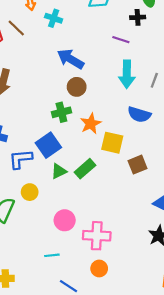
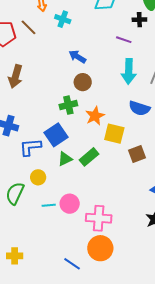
blue arrow: (70, 59) -> (77, 57), size x0.7
cyan line: (52, 255) -> (49, 205), moved
orange circle: (99, 268) -> (100, 248), size x1.6

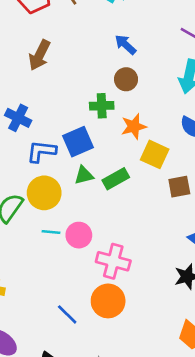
yellow circle: (38, 177) -> (44, 193), size x1.6

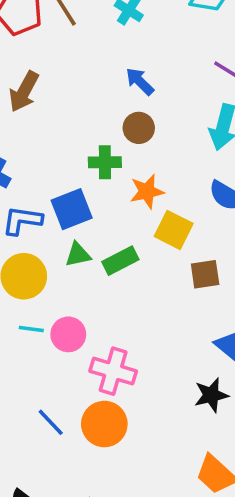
blue line: (67, 314) -> (51, 422), moved

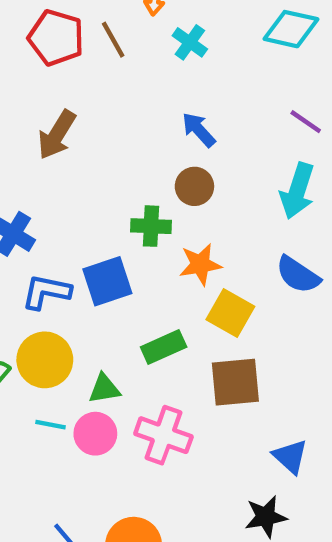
green triangle: (78, 255) -> (104, 389), moved
brown square: (205, 274) -> (235, 382), moved, size x1.4
pink cross: (113, 371) -> (163, 435), moved

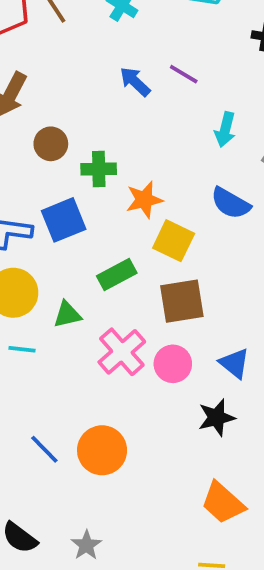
purple line: (306, 122) -> (184, 74), moved
brown circle: (194, 186) -> (51, 144), moved
cyan arrow: (297, 191) -> (225, 130), size x0.7
pink circle: (95, 434) -> (173, 364), moved
pink cross: (163, 435) -> (122, 352), turned 33

